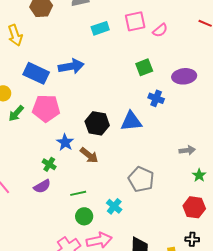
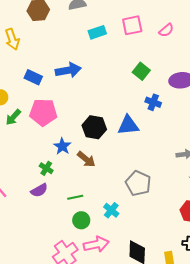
pink semicircle: (160, 30) -> (166, 30), moved
green square: (144, 67) -> (141, 71), turned -30
blue rectangle: (36, 73) -> (33, 77), size x0.7

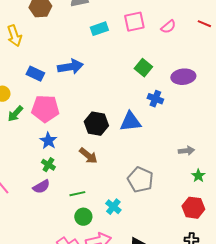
blue star: (62, 146) -> (48, 141), moved

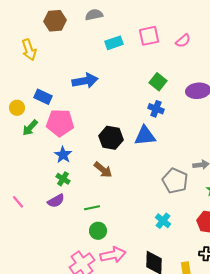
blue rectangle: (35, 74) -> (43, 97), moved
blue cross: (155, 99) -> (156, 109), moved
gray pentagon: (140, 180) -> (175, 181), moved
cyan cross: (113, 207) -> (163, 221), moved

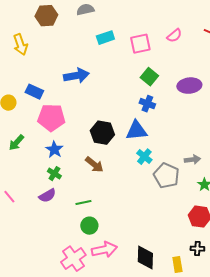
pink square: (149, 36) -> (140, 44), moved
green arrow: (30, 128) -> (16, 143), moved
cyan cross: (163, 221) -> (144, 157), moved

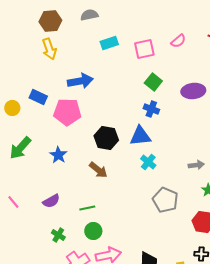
yellow arrow: (20, 45) -> (49, 49), moved
pink pentagon: (51, 118) -> (67, 112), moved
green arrow: (16, 143) -> (20, 148), size x1.4
green cross: (54, 174) -> (58, 235), moved
gray pentagon: (166, 176) -> (165, 200), moved

